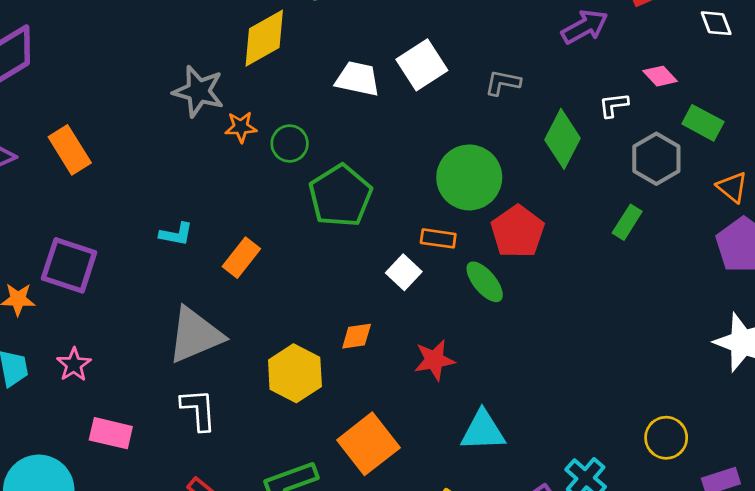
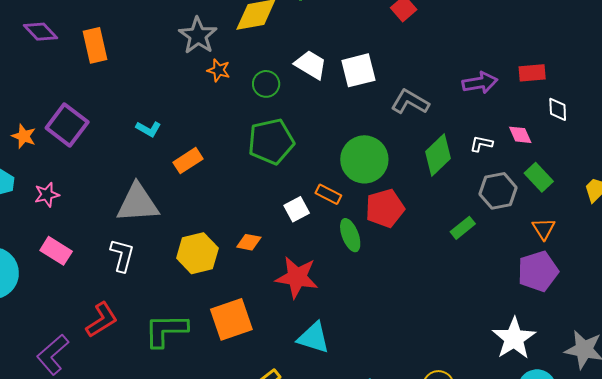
white diamond: (716, 23) -> (558, 109), moved
gray L-shape: (503, 83) -> (410, 102), size x1.4
green circle: (290, 144) -> (266, 84), moved
red star: (434, 360) -> (297, 277), size x1.4

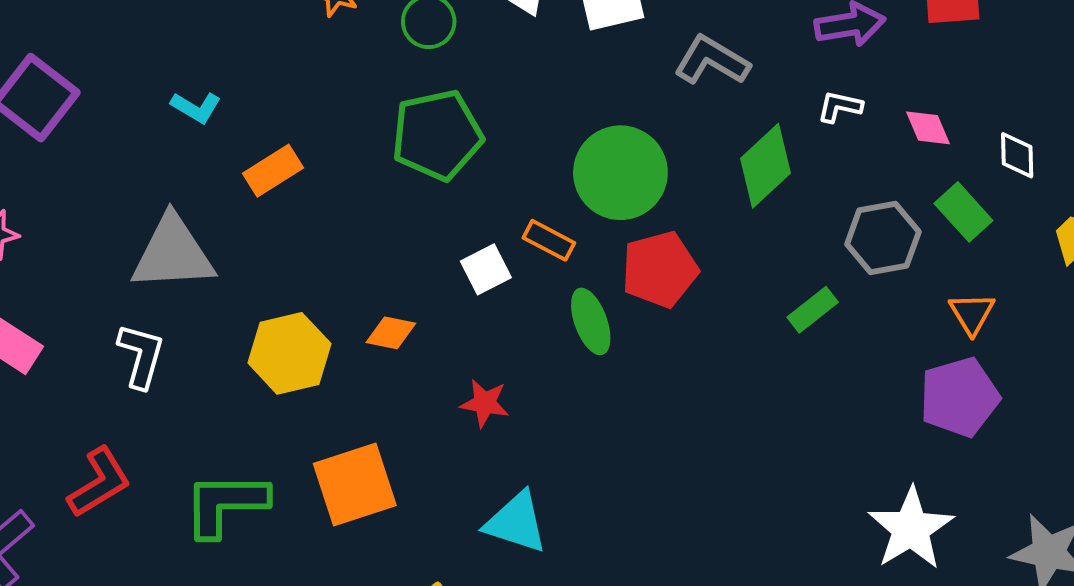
white diamond: (558, 109) -> (1017, 155), moved
white L-shape: (481, 144) -> (840, 107), moved
red star: (297, 277) -> (485, 403), size x0.6

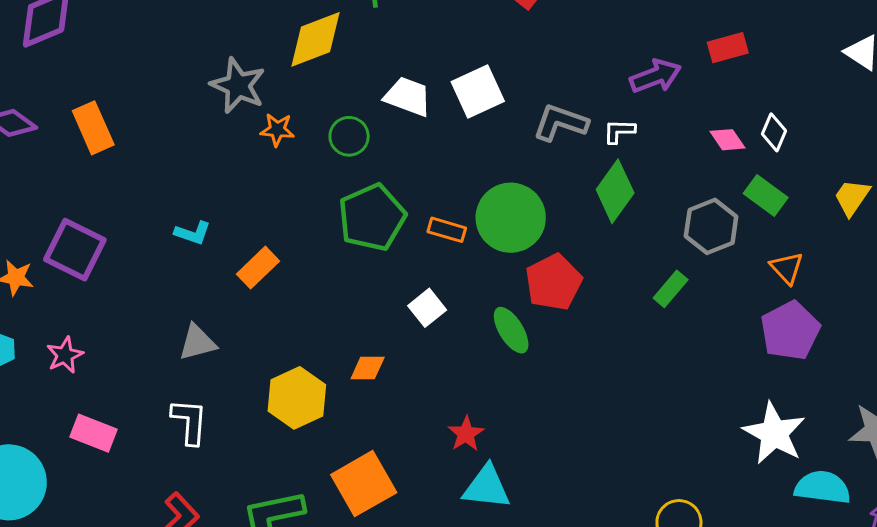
white L-shape: (840, 107) -> (619, 131), moved
white diamond: (1017, 155) -> (774, 132), moved, turned 36
orange rectangle: (549, 240) -> (447, 230), moved
gray triangle: (173, 253) -> (197, 342), size x0.6
red star: (485, 403) -> (466, 434), moved, turned -30

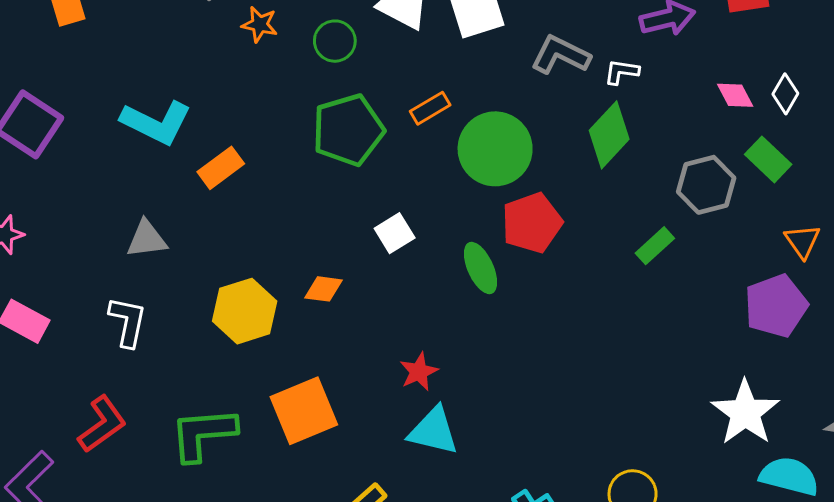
orange rectangle: (447, 230) -> (430, 108), moved, turned -54
cyan L-shape: (193, 233) -> (156, 122), size x1.8
orange triangle: (787, 268) -> (803, 241), moved

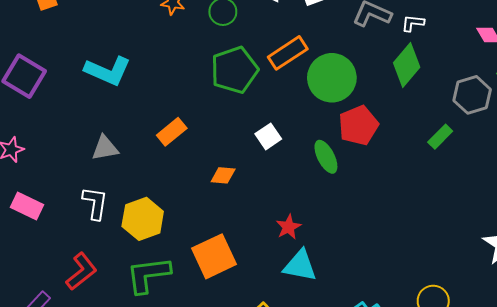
orange rectangle: (430, 108) -> (288, 53), size x1.5
orange rectangle: (221, 168) -> (172, 132), moved
yellow hexagon: (245, 311) -> (143, 219), moved

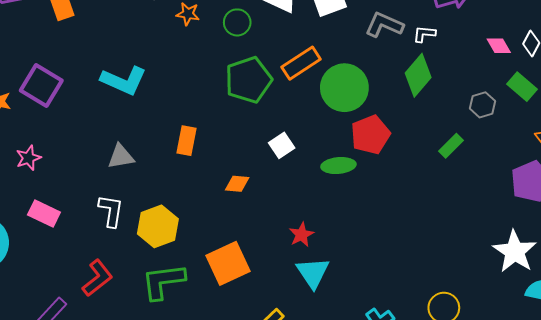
gray hexagon: (472, 95) -> (483, 105), size x0.7
orange rectangle: (172, 132) -> (187, 141), turned -40
green ellipse: (326, 157) -> (338, 166), turned -68
cyan triangle: (300, 266) -> (313, 273), turned 45

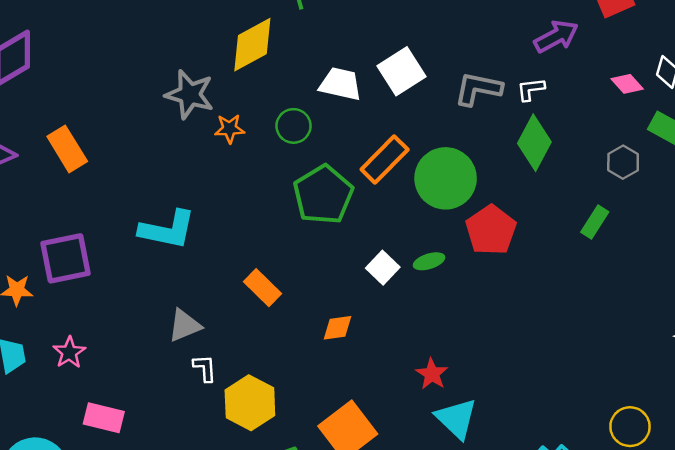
purple square: (41, 86) -> (66, 258), turned -30
orange rectangle: (187, 141) -> (262, 288), turned -44
green ellipse: (338, 166) -> (429, 261), moved, size x0.7
white L-shape: (111, 211) -> (205, 368), moved, size x0.7

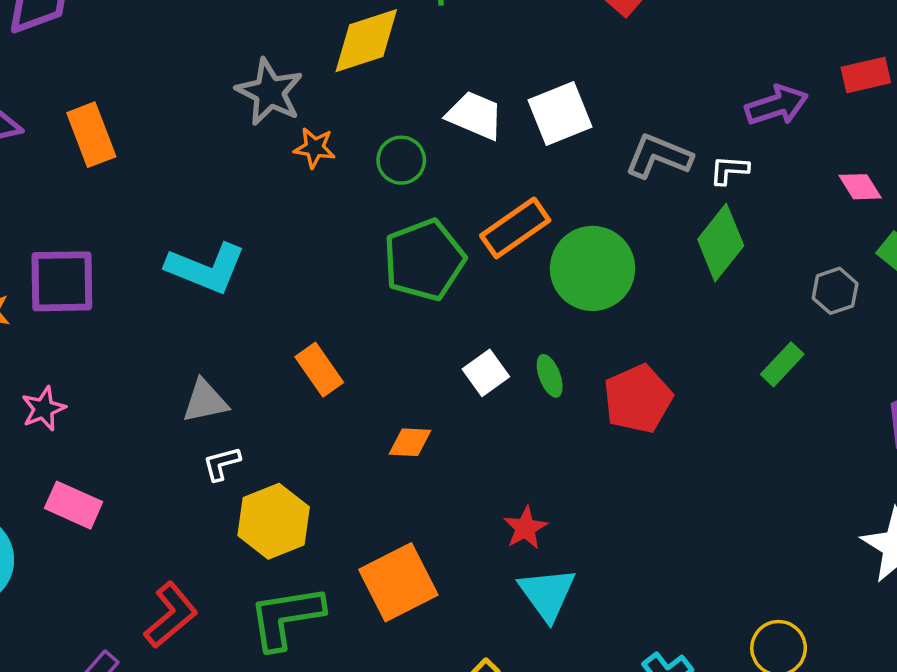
red pentagon: (491, 230) -> (638, 399), moved
green ellipse: (429, 261) -> (550, 376), turned 76
white L-shape: (205, 368) -> (222, 464), turned -112

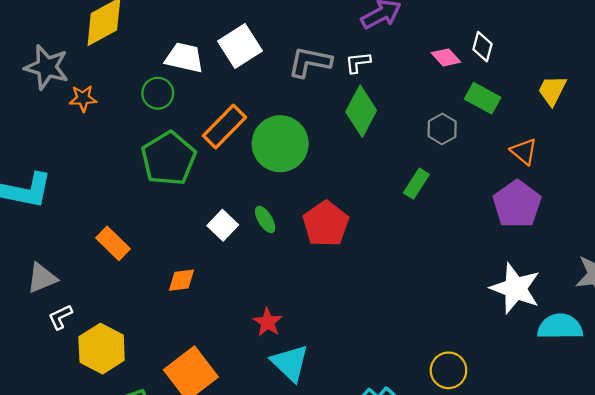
green circle: (401, 160) -> (158, 93), moved

